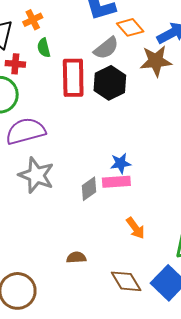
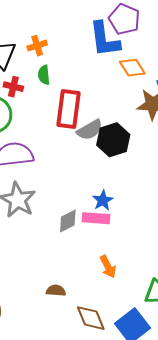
gray semicircle: (106, 48) -> (90, 130), moved
black hexagon: (110, 83) -> (113, 140), moved
blue star: (120, 163) -> (103, 200), turned -30
brown semicircle: (76, 257) -> (56, 291), moved

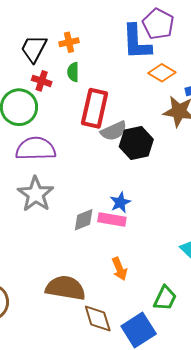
orange diamond: (132, 68) -> (162, 73), turned -32
brown semicircle: (56, 291) -> (65, 288), size x2.0

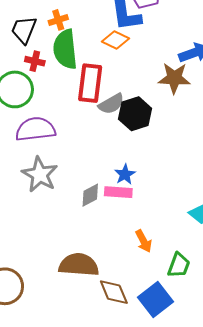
green semicircle: (73, 72) -> (65, 49), size x2.0
orange diamond: (162, 73) -> (116, 40), moved
orange arrow: (119, 269) -> (144, 241), moved

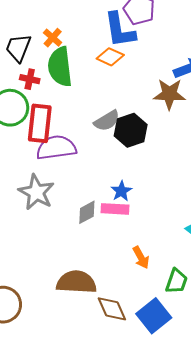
orange cross: (58, 20) -> (53, 38), turned -30
red rectangle: (90, 83) -> (40, 123), moved
purple semicircle: (35, 129) -> (56, 148), moved

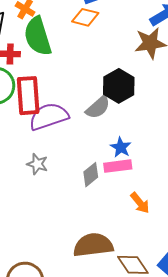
gray semicircle: (107, 121) -> (98, 107), moved
gray star: (36, 192) -> (37, 164), size x0.6
orange arrow: (141, 257) -> (140, 203), moved

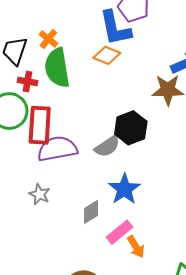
blue star: (121, 147) -> (124, 189), size x1.5
pink rectangle: (118, 166) -> (120, 232), moved, turned -40

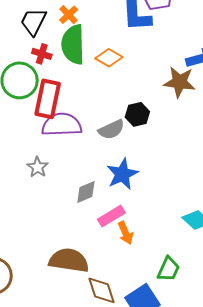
orange diamond: (107, 55) -> (109, 58), moved
black hexagon: (131, 128) -> (137, 114), size x0.7

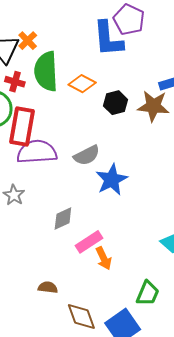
orange cross: (69, 15) -> (28, 41), moved
black hexagon: (137, 114) -> (115, 103), moved
blue star: (122, 174) -> (112, 180), moved
brown semicircle: (69, 260) -> (48, 287), size x0.5

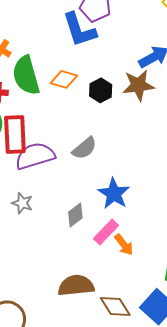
blue star: (112, 180) -> (114, 194), moved
brown semicircle: (48, 287) -> (76, 286), size x1.8

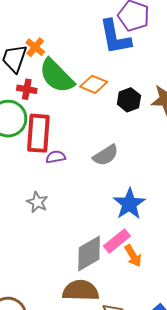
green semicircle: (26, 75) -> (57, 76), turned -36
purple semicircle: (35, 156) -> (56, 157), size x0.5
gray diamond: (75, 215) -> (89, 253), moved, size x1.5

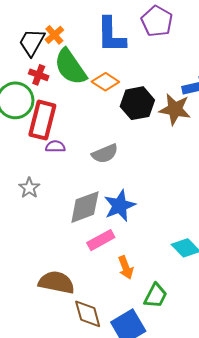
blue L-shape: (115, 37) -> (111, 35), moved
black hexagon: (129, 100) -> (137, 103), size x1.4
gray diamond: (89, 253) -> (85, 207), moved
orange arrow: (133, 256) -> (126, 267), moved

